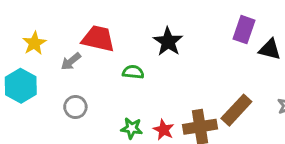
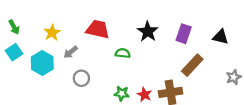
purple rectangle: (244, 30) -> (184, 34), moved
gray arrow: (71, 61) -> (71, 52), moved
brown rectangle: (236, 110) -> (192, 65), moved

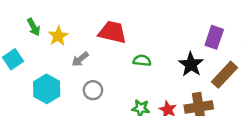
green arrow: (14, 27) -> (34, 27), moved
black star: (148, 31) -> (191, 64), moved
cyan hexagon: (42, 63) -> (47, 89), moved

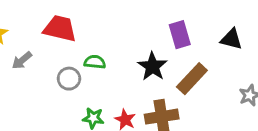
purple rectangle: (214, 37) -> (180, 35), turned -35
gray circle: (93, 90) -> (69, 79), moved

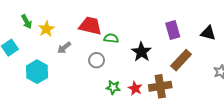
green semicircle: (95, 62) -> (111, 38), moved
black star: (152, 66) -> (141, 52), moved

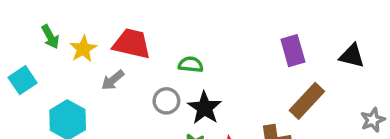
red trapezoid: (90, 26) -> (132, 44), moved
black star: (141, 52) -> (205, 108), moved

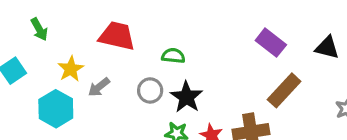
yellow star: (83, 49) -> (71, 69), moved
purple rectangle: (293, 51) -> (271, 43), turned -36
gray arrow: (113, 80) -> (99, 87), moved

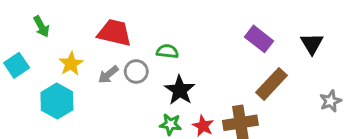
black triangle: (327, 47) -> (312, 44), turned 45
gray arrow: (99, 87) -> (108, 75), moved
gray circle: (150, 90) -> (136, 72), moved

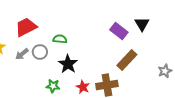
red trapezoid: (114, 33) -> (26, 27), turned -40
black triangle: (312, 44) -> (142, 24), moved
green star: (170, 124) -> (53, 86), moved

